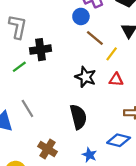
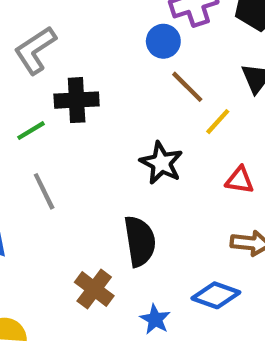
gray L-shape: (18, 27) -> (35, 50), turned -140
red triangle: (116, 80) -> (240, 180), moved
gray line: (27, 108) -> (44, 191), moved
brown cross: (48, 149) -> (94, 289), moved

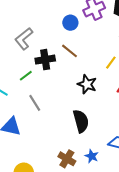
blue circle: (163, 41) -> (70, 23), moved
brown line: (187, 87) -> (69, 51), moved
brown cross: (94, 289) -> (67, 159), moved

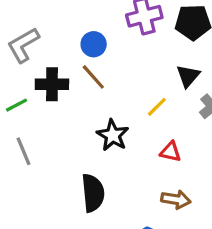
blue circle: (70, 23) -> (94, 44), moved

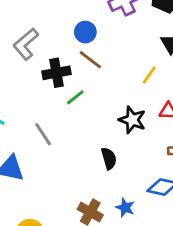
green line: (16, 105) -> (75, 97), moved
black star: (113, 135) -> (132, 120), moved
black semicircle: (93, 193) -> (109, 158), size x0.7

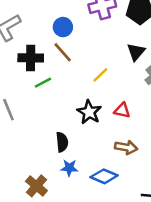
yellow line: (149, 75) -> (100, 75), moved
blue star: (125, 208) -> (69, 168), moved, turned -30

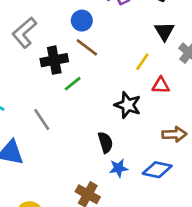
yellow line: (100, 75) -> (142, 62), moved
red triangle: (122, 110) -> (161, 85), moved

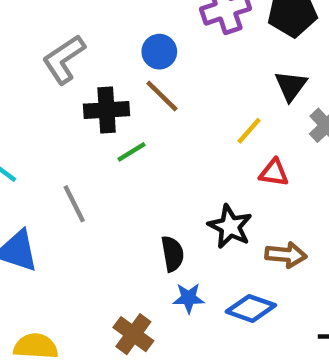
black star: (128, 105) -> (230, 226), moved

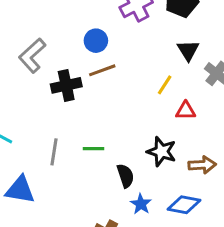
brown line: (162, 96) -> (102, 70), turned -56
green line: (131, 152) -> (93, 149), moved, turned 40
gray line: (74, 204) -> (54, 152), turned 44
blue star: (189, 298) -> (141, 204), turned -30

